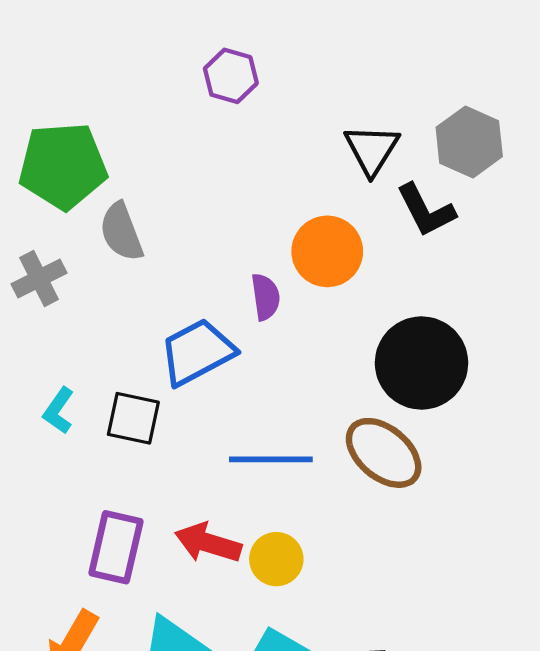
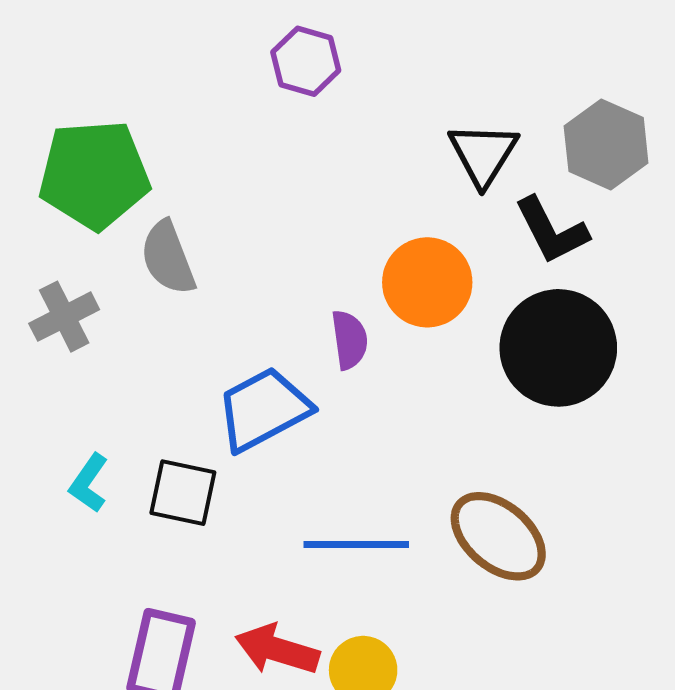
black circle: (422, 363) -> (558, 348), moved

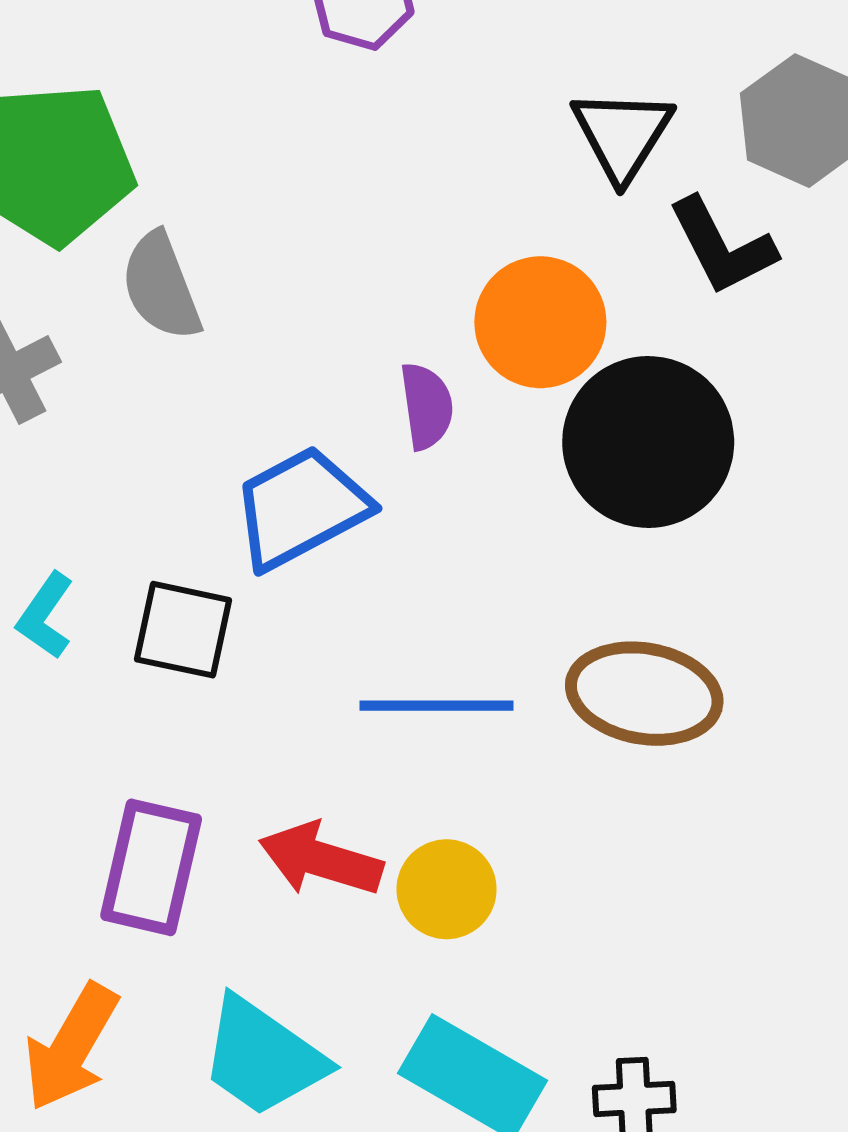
black circle: (558, 348) -> (648, 442), moved
brown ellipse: (498, 536) -> (644, 694), turned -30

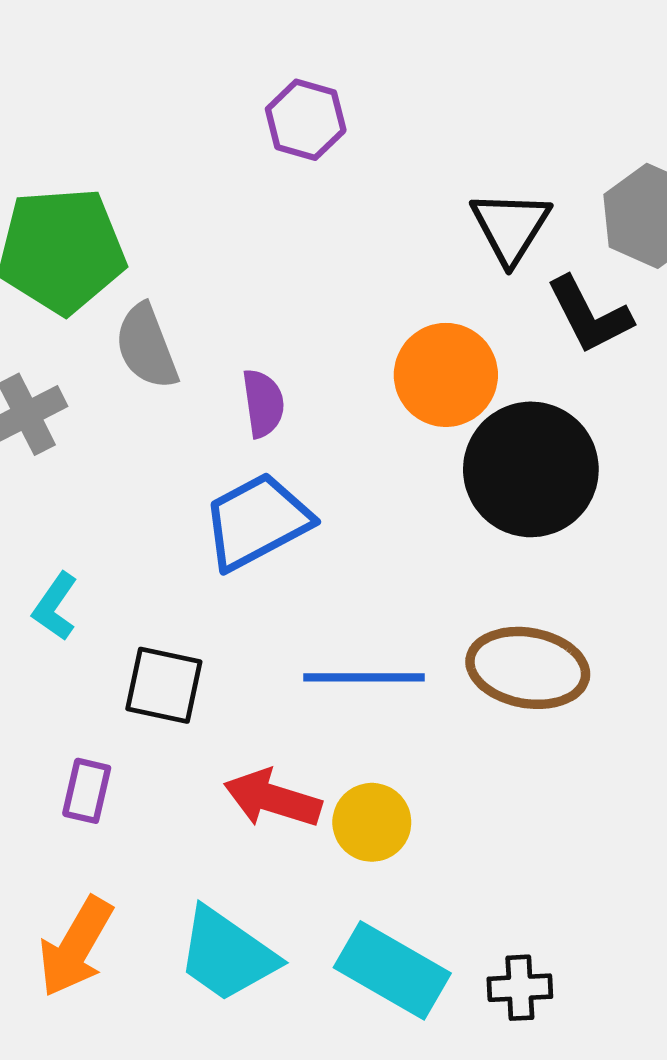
purple semicircle: (427, 406) -> (263, 403), moved
black square: (183, 630) -> (164, 685), moved
purple rectangle: (151, 867) -> (87, 791), moved, size x0.6

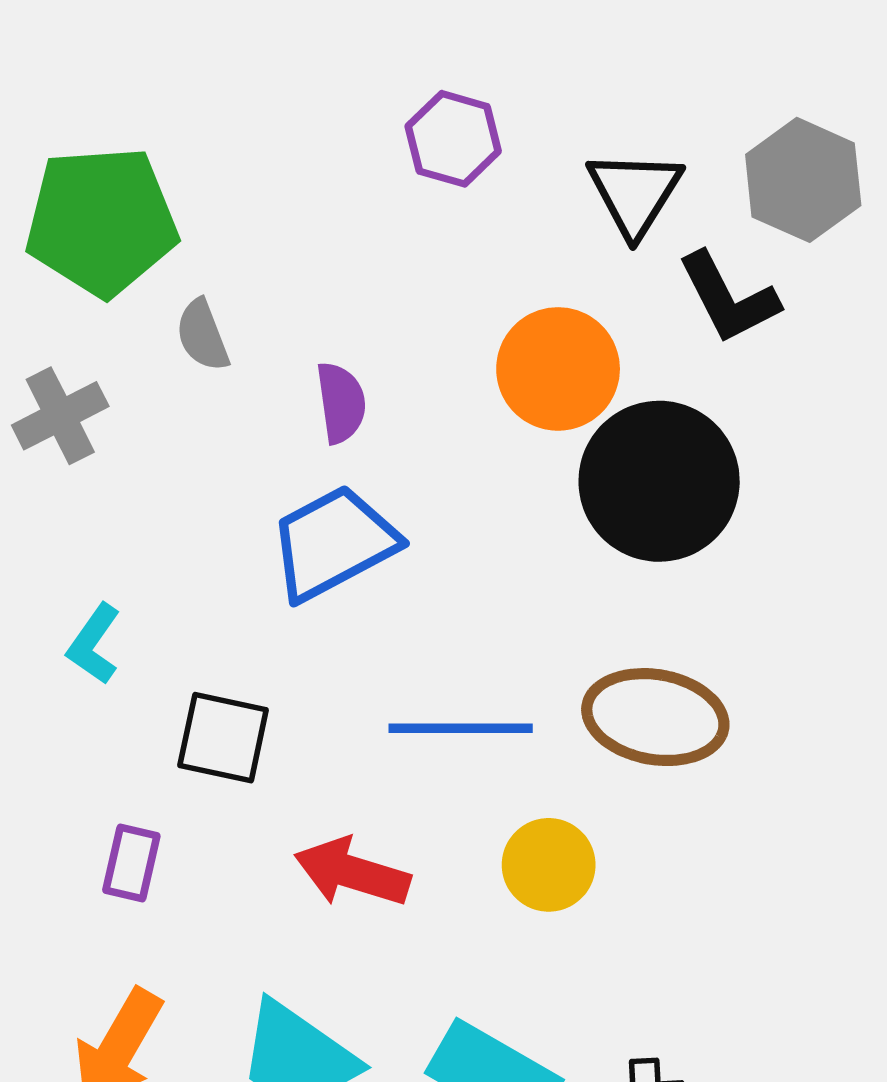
purple hexagon: (306, 120) -> (453, 139), moved
gray semicircle: (147, 347) -> (202, 335), size x0.7
yellow circle: (372, 822) -> (549, 865), moved

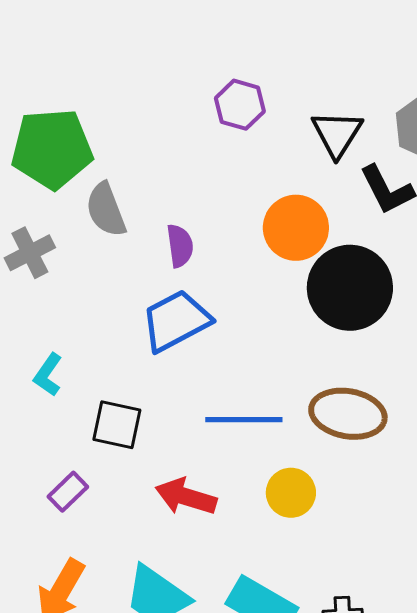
gray semicircle: (202, 335) -> (106, 210), size x1.4
purple rectangle: (131, 863) -> (68, 492), turned 33

